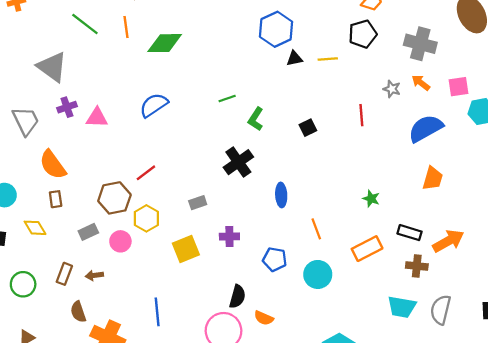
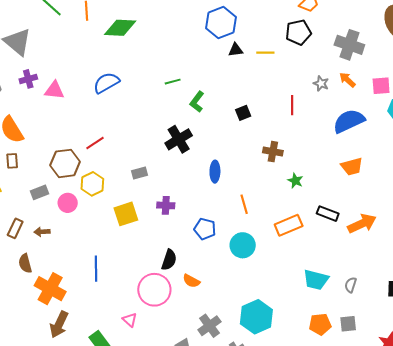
orange trapezoid: (433, 178) -> (352, 166), turned 55
brown cross: (417, 266) -> (273, 152), moved
gray semicircle: (441, 310) -> (351, 285), size x0.6

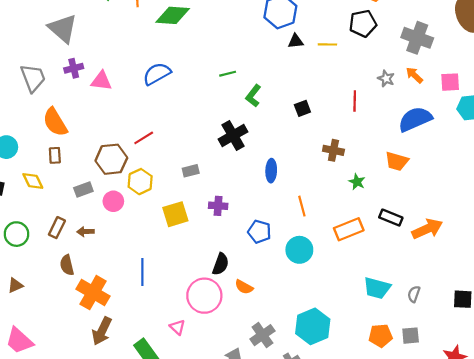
orange trapezoid: (352, 166) -> (397, 161), moved, turned 30

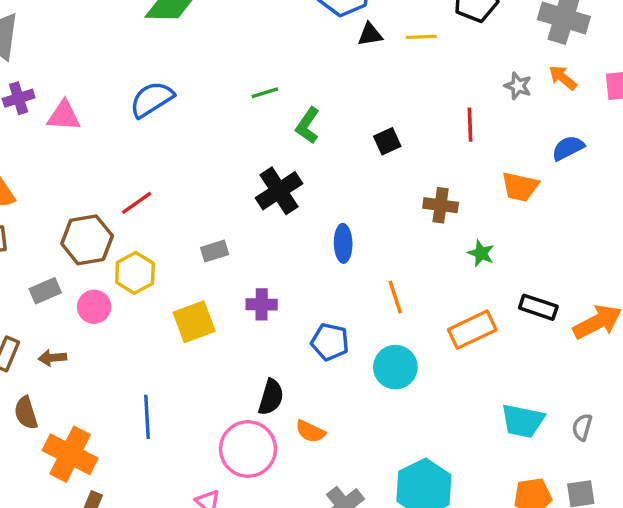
blue semicircle: (415, 119) -> (568, 148), size x0.6
orange trapezoid: (397, 161) -> (520, 187), moved

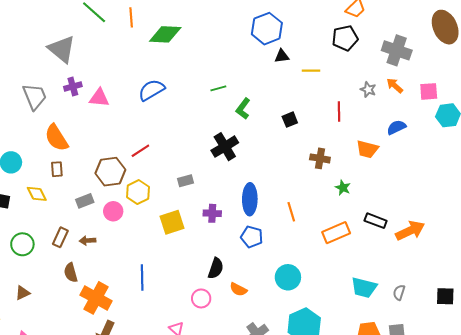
yellow line: (421, 37) -> (311, 71), moved
blue ellipse: (343, 243) -> (250, 199), moved, size x1.4
cyan circle: (395, 367) -> (288, 277), moved
pink circle: (248, 449) -> (201, 298), size x0.6

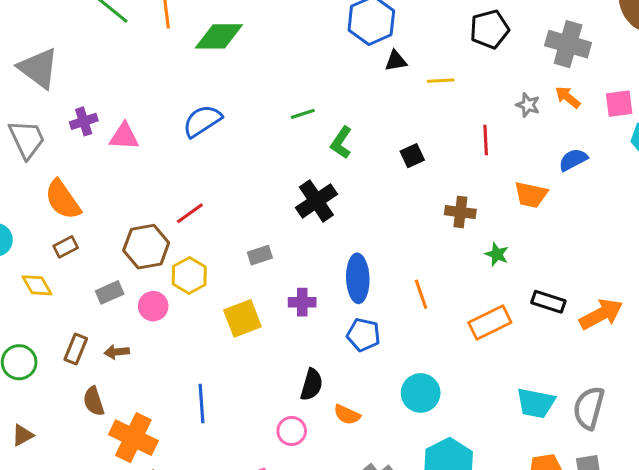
gray triangle: (62, 49) -> (38, 68), moved
brown rectangle: (57, 169) -> (66, 247), turned 70
gray semicircle: (399, 292) -> (589, 408), size x1.8

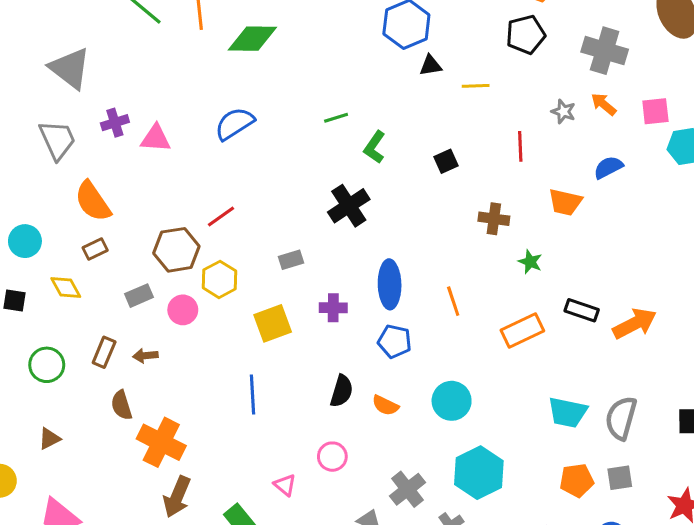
blue line: (201, 404) -> (252, 394), moved
orange semicircle: (347, 415) -> (385, 405), moved
pink circle: (292, 431) -> (332, 457), moved

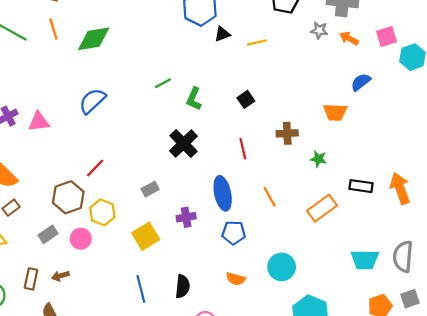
gray star: (563, 112) -> (319, 30), moved
red line: (520, 146) -> (243, 148), moved
orange arrow: (635, 324) -> (400, 188), turned -72
black semicircle: (342, 391) -> (183, 286), moved

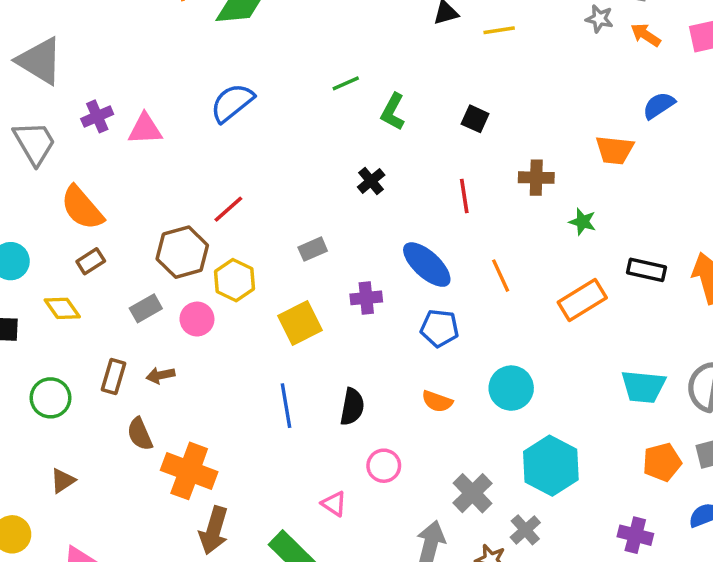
black square: (246, 99) -> (475, 119), turned -35
black cross: (184, 143) -> (371, 181), size x0.6
blue ellipse: (223, 193) -> (427, 265), turned -40

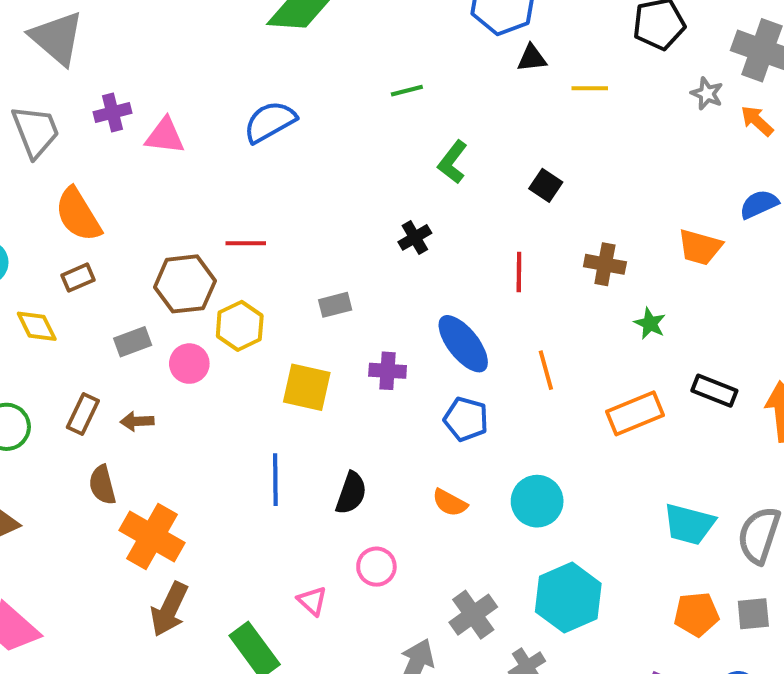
green line: (346, 83) -> (407, 91), moved
red line: (228, 209) -> (246, 243), turned 32
yellow square: (300, 323) -> (307, 387), turned 30

